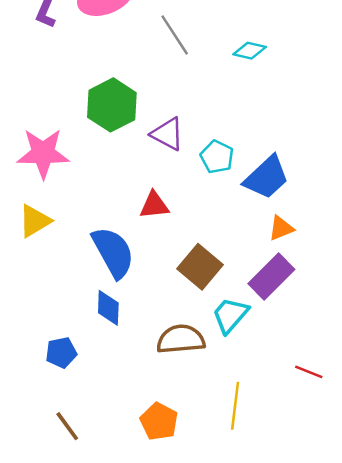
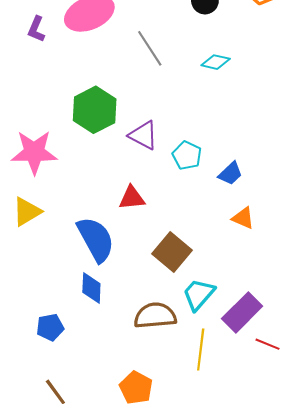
blue trapezoid: (266, 177) -> (230, 173), size x0.6
orange triangle: (281, 228) -> (243, 218), turned 45
purple rectangle: (271, 276) -> (242, 312), moved
yellow line: (235, 406) -> (201, 350), moved

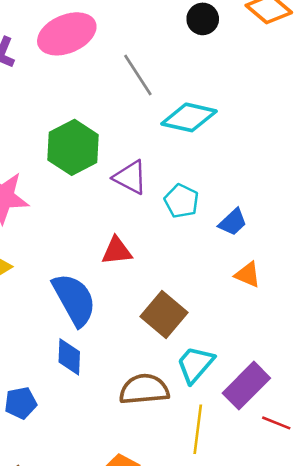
cyan diamond: (216, 62) -> (189, 117), moved, size x1.6

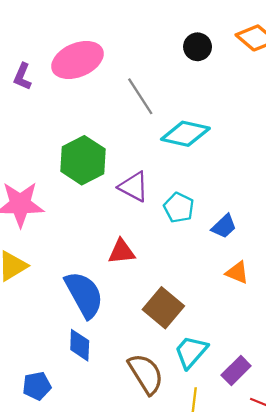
purple rectangle: (246, 386) -> (236, 371), size x0.7
brown semicircle: (144, 389) -> (146, 374), turned 63

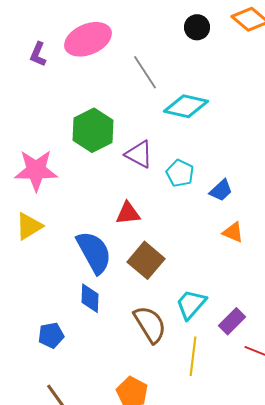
brown square: (163, 308) -> (146, 260), moved

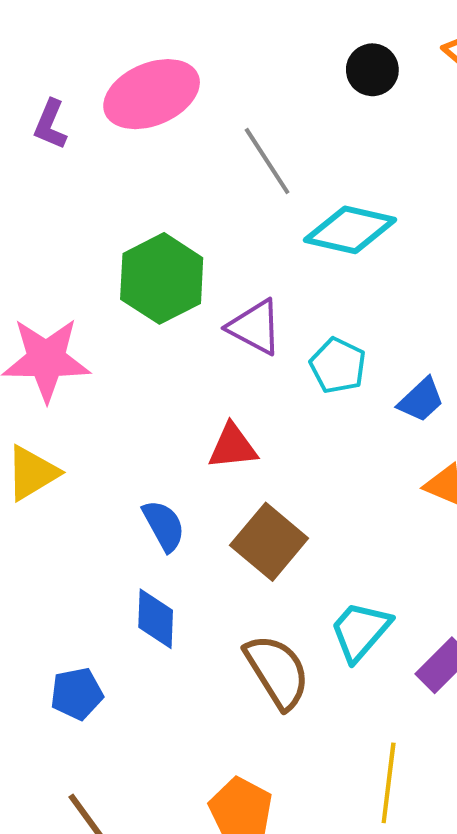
blue semicircle: (94, 252) -> (164, 526), size x0.6
yellow line: (193, 356) -> (389, 783), moved

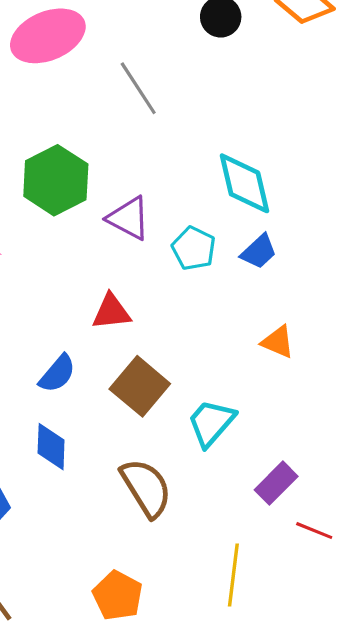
cyan diamond: (350, 230) -> (244, 183), moved, turned 64
blue trapezoid: (421, 400) -> (259, 252), moved
blue semicircle: (164, 526) -> (57, 374), turned 69
cyan trapezoid: (360, 631) -> (211, 423), moved

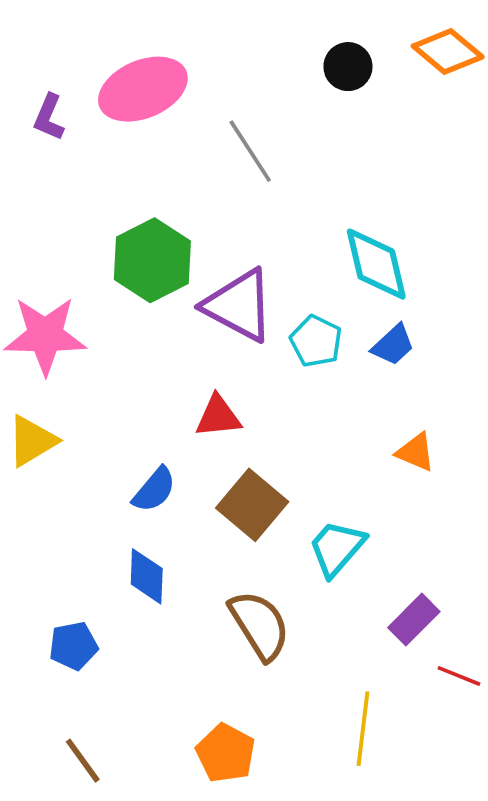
purple triangle: (129, 218) -> (239, 305), size x1.4

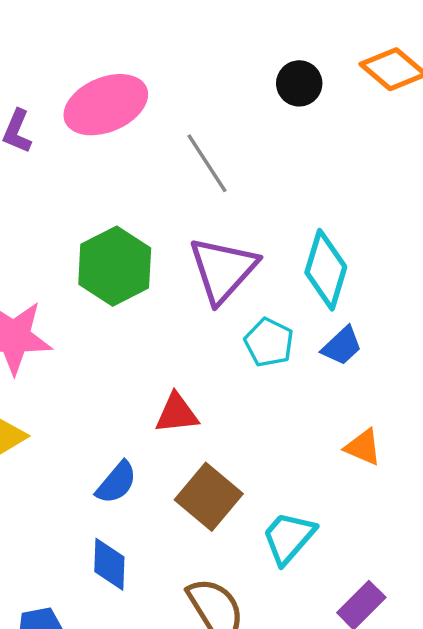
cyan diamond: (376, 264) -> (326, 270), turned 30
purple triangle: (239, 305) -> (223, 270), moved, turned 44

